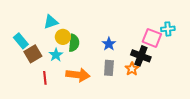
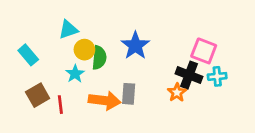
cyan cross: (168, 29) -> (217, 76), moved
blue star: (109, 44) -> (135, 46), moved, size x1.5
brown square: (33, 54) -> (38, 95), moved
gray rectangle: (109, 68) -> (129, 94), moved

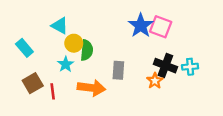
cyan triangle: (68, 29) -> (60, 26), turned 48
blue star: (135, 46) -> (141, 26), moved
pink square: (204, 51) -> (161, 27), moved
gray rectangle: (129, 94) -> (118, 70), moved

